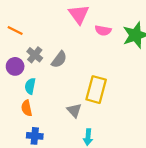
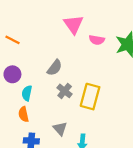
gray cross: (35, 55) -> (65, 91), moved
gray triangle: (74, 110) -> (60, 129), moved

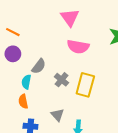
pink semicircle: (97, 40) -> (78, 47), moved, size x1.5
gray semicircle: (55, 68) -> (39, 66), moved
purple circle: (12, 74) -> (13, 54), moved

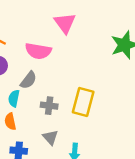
pink semicircle: (78, 47) -> (38, 51), moved
gray cross: (62, 80) -> (49, 106), moved, turned -32

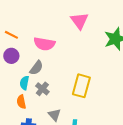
pink triangle: (65, 23) -> (79, 21), moved
gray cross: (49, 106) -> (42, 89), moved, turned 32

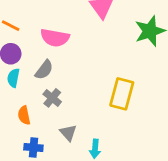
cyan semicircle: (24, 83) -> (13, 78), moved
yellow rectangle: (81, 86) -> (122, 94), moved

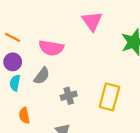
gray cross: (52, 98) -> (69, 96), moved, turned 35

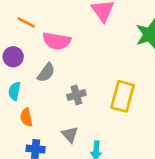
orange line: (13, 37) -> (26, 23), moved
cyan semicircle: (15, 83) -> (14, 91), moved

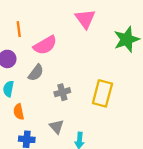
orange line: (26, 23) -> (19, 29), turned 56
pink semicircle: (57, 41) -> (45, 45), turned -40

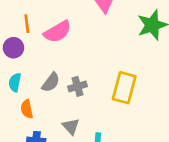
orange line: (19, 29) -> (27, 24), moved
gray semicircle: (36, 73) -> (51, 82), moved

